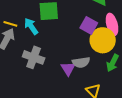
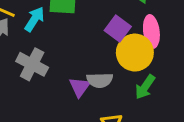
cyan arrow: (31, 26) -> (34, 19), turned 60

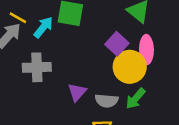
gray cross: (32, 64) -> (37, 67), turned -36
gray semicircle: (100, 80) -> (107, 101), moved

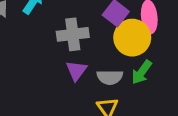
gray cross: (37, 67) -> (73, 34), moved

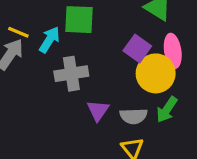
gray cross: (73, 34) -> (71, 74), moved

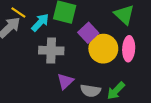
purple square: (137, 48) -> (88, 33), moved
yellow circle: (156, 73) -> (103, 49), moved

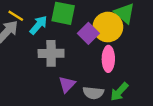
yellow circle: (103, 49) -> (108, 27), moved
pink ellipse: (129, 49) -> (108, 59), moved

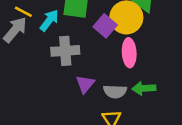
green arrow: (119, 92) -> (144, 88), turned 48

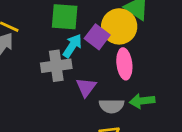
cyan arrow: (49, 20) -> (72, 46), moved
purple triangle: (85, 84) -> (86, 87), moved

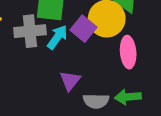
pink ellipse: (124, 64) -> (128, 52), moved
gray cross: (56, 66) -> (30, 31), moved

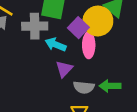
cyan arrow: (57, 37) -> (56, 45), moved, turned -108
pink ellipse: (128, 52) -> (89, 45), moved

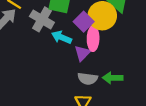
gray cross: (35, 26) -> (42, 19), turned 30
purple triangle: (64, 69) -> (82, 53), moved

